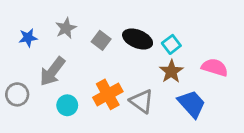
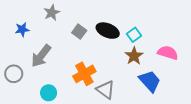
gray star: (66, 28) -> (52, 13), moved
gray triangle: (142, 101) -> (106, 90), moved
cyan circle: (67, 105) -> (49, 93), moved

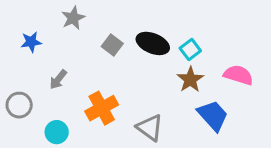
gray arrow: (41, 56) -> (58, 80), size x0.6
orange cross: (84, 74) -> (102, 108), moved
cyan circle: (49, 93) -> (57, 132), moved

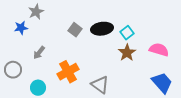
gray star: (73, 18) -> (36, 12), moved
black ellipse: (153, 43) -> (102, 29), turned -30
blue trapezoid: (213, 116) -> (162, 83), moved

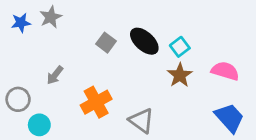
blue star: (21, 28) -> (21, 23), moved
black ellipse: (102, 29) -> (144, 41), turned 50
cyan circle: (38, 88) -> (39, 125), moved

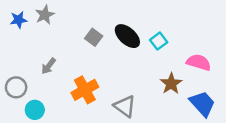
brown star: (180, 75) -> (171, 84), moved

